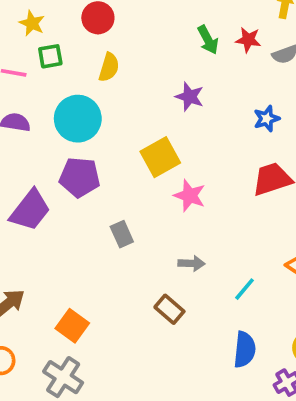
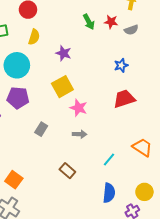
purple star: (190, 97) -> (63, 53), moved
gray rectangle: (122, 234) -> (41, 129), turned 56
gray arrow: (191, 263) -> (80, 134), moved

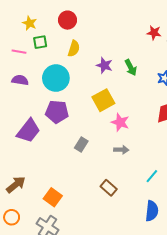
green arrow: (89, 22) -> (131, 67), moved

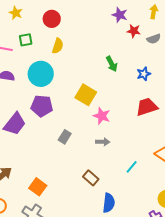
yellow star: (30, 23) -> (16, 13), moved
purple star: (104, 65) -> (120, 15), moved
yellow square: (103, 100) -> (86, 95), turned -30
blue semicircle: (152, 211) -> (109, 203), moved

